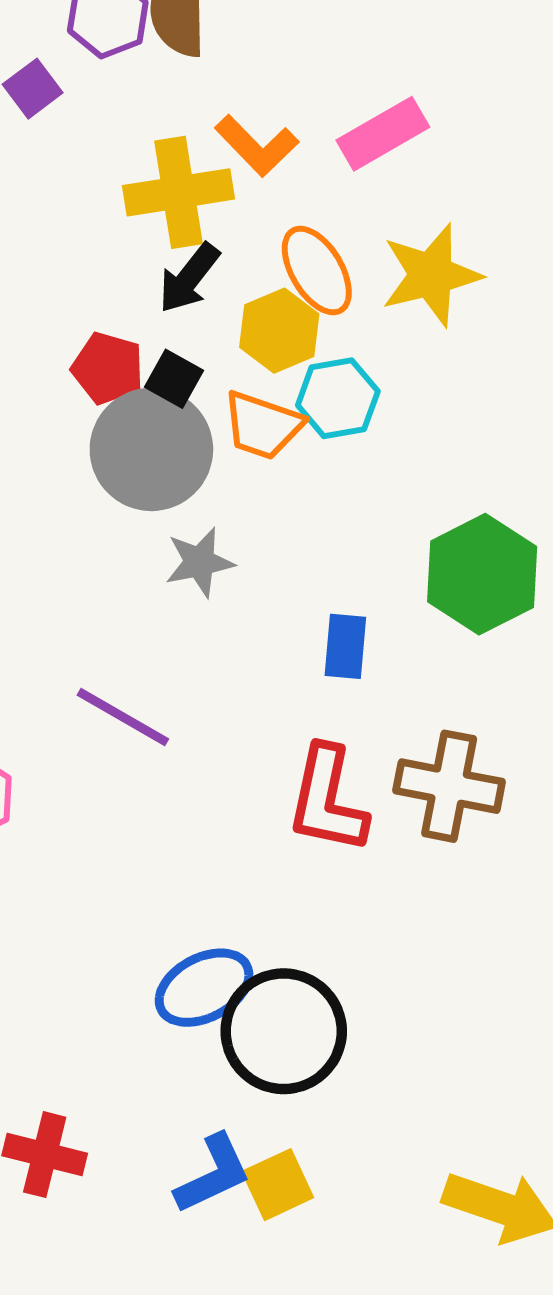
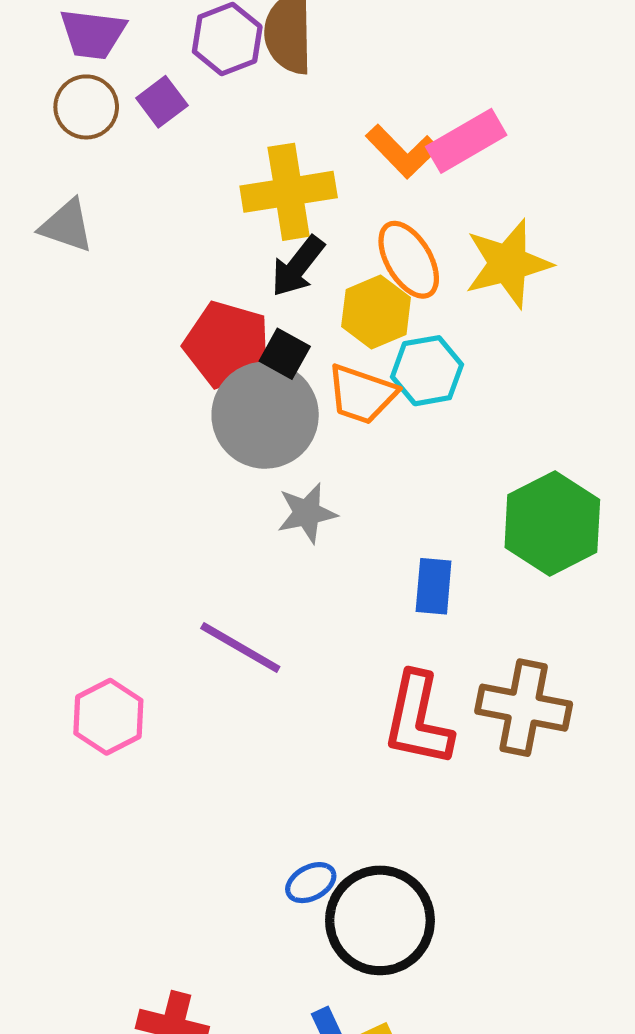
orange L-shape: (257, 146) -> (402, 151), moved
red pentagon: (108, 368) -> (227, 345), size x1.4
blue ellipse: (204, 988) -> (311, 883), size x0.6

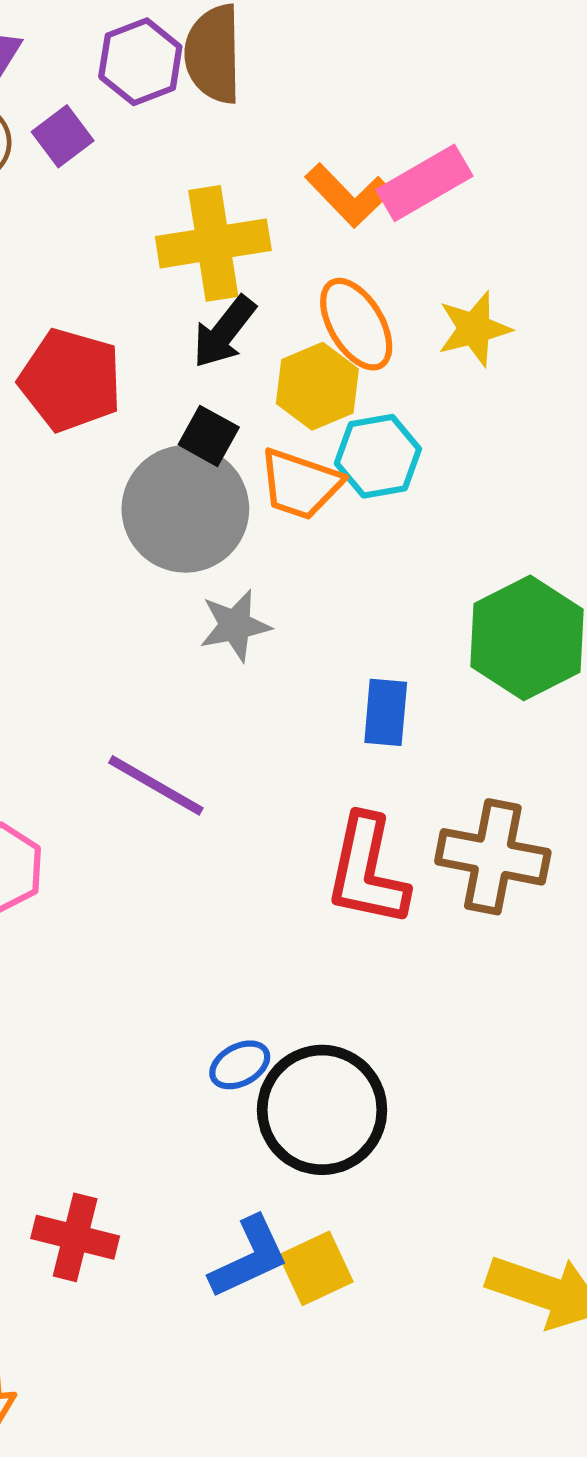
yellow star: (508, 264) -> (474, 329), size x0.7
red pentagon: (227, 345) -> (70, 380), moved

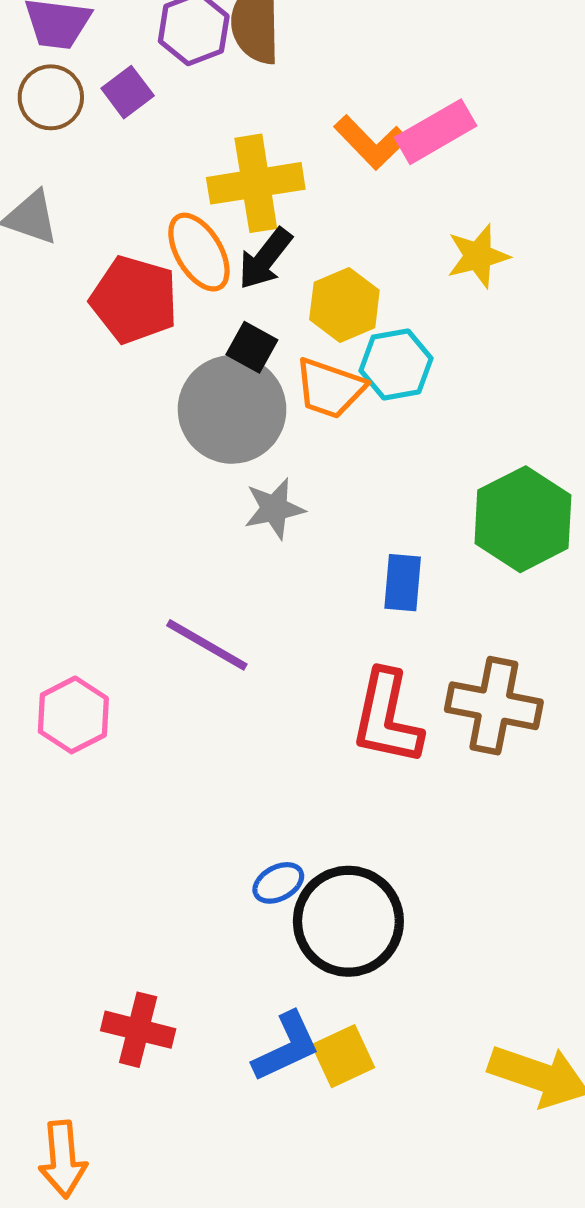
orange ellipse: (356, 324) -> (199, 252), moved

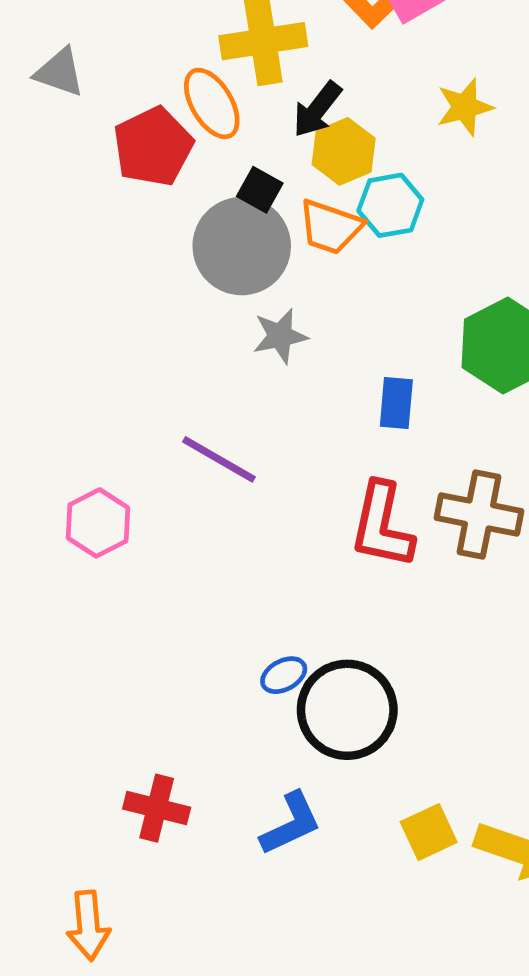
black arrow: (265, 259) -> (317, 109), moved
red pentagon: (134, 300) -> (153, 147), turned 30
yellow square: (343, 1056) -> (429, 832), moved

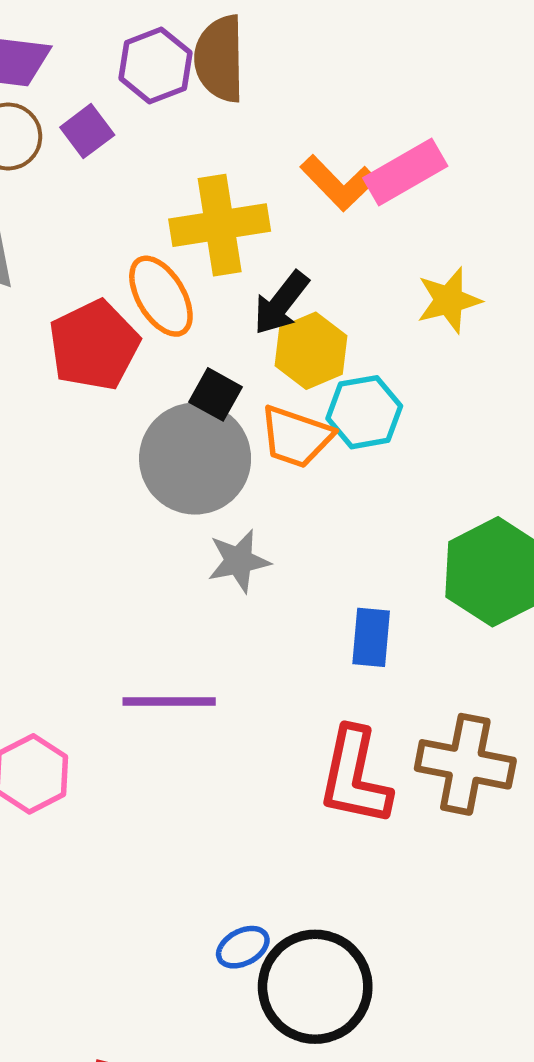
purple line: (219, 459) -> (169, 702), turned -30

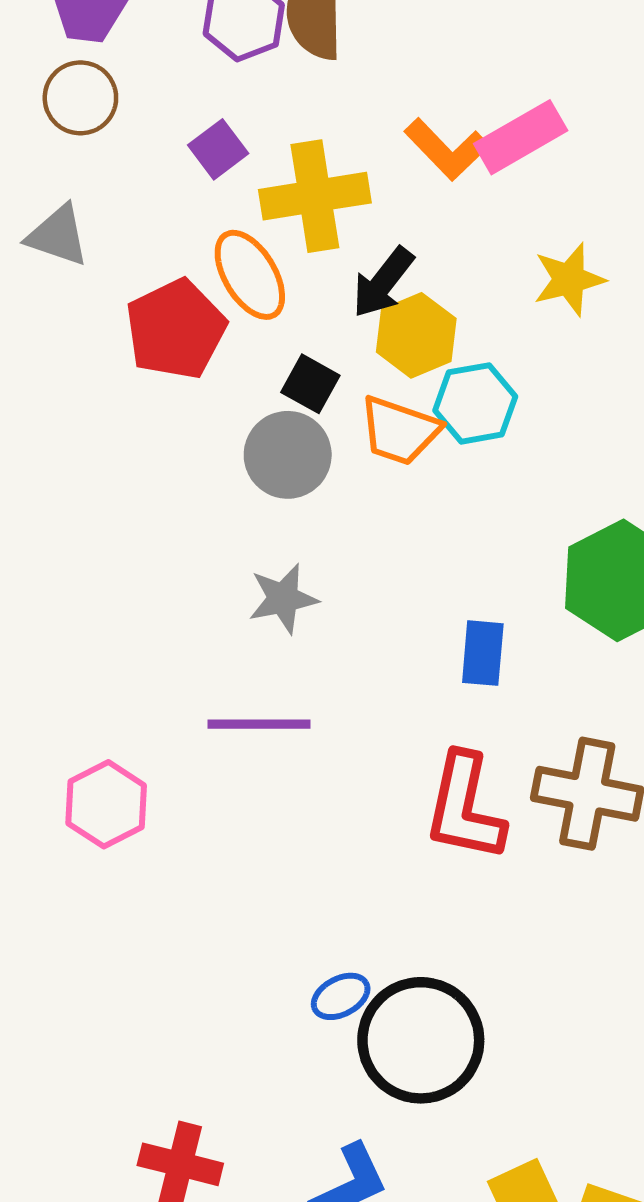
purple square: (87, 131) -> (218, 149), moved
gray circle: (195, 459) -> (288, 455), size x0.7
gray star: (239, 561) -> (283, 599), moved

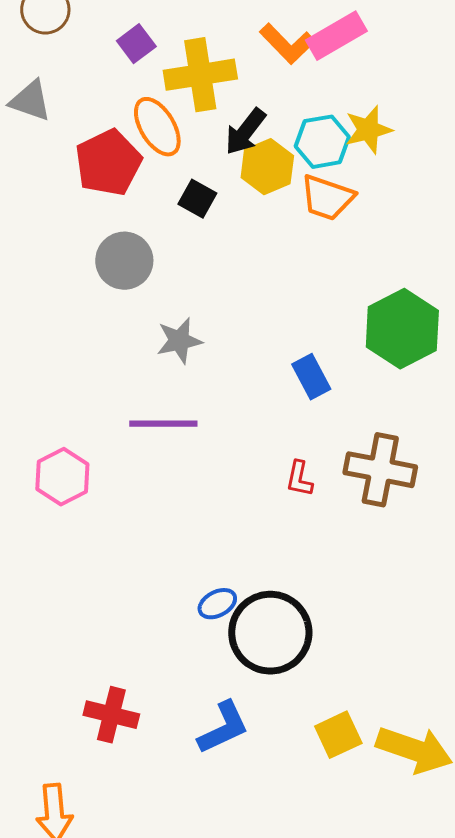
cyan hexagon: (475, 403) -> (322, 142), moved
orange trapezoid: (400, 431) -> (327, 198), moved
gray circle: (288, 455) -> (124, 261), moved
blue rectangle: (483, 653) -> (311, 377), turned -33
red L-shape: (465, 807) -> (299, 479), size x0.5

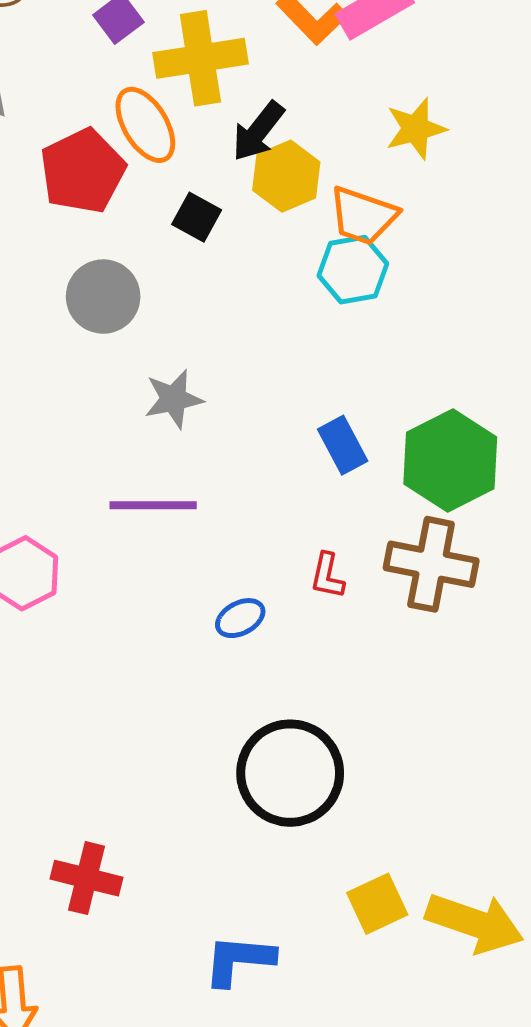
cyan hexagon: (322, 142) -> (353, 270), moved
green hexagon: (402, 329) -> (450, 461), moved
blue ellipse: (217, 604) -> (240, 618), moved
blue L-shape: (223, 728) -> (239, 960), moved, turned -150

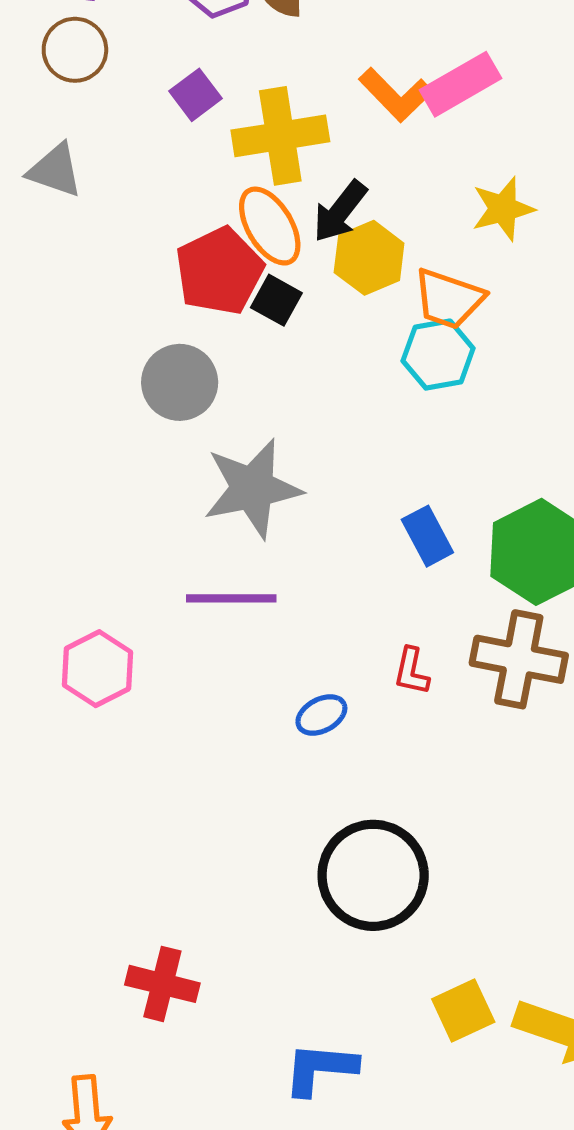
orange ellipse: (145, 125) -> (270, 226), moved
red pentagon: (83, 171) -> (219, 271), moved
gray star: (174, 399) -> (252, 488), size x1.6

